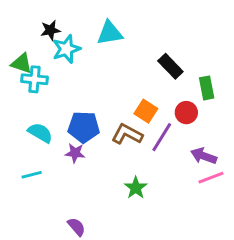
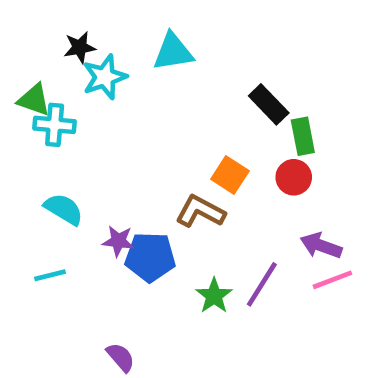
green rectangle: (207, 88) -> (303, 136), moved
blue pentagon: (84, 127) -> (150, 257), moved
purple line: (162, 137) -> (262, 284), moved

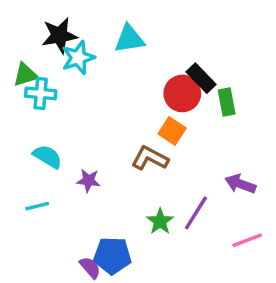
black star: (80, 47) -> (59, 35), size x1.5
green triangle: (34, 100) -> (25, 75), turned -36
red circle: (294, 177) -> (182, 93), moved, size x1.4
blue pentagon: (150, 257) -> (112, 256), moved
pink line: (332, 280) -> (247, 240), moved

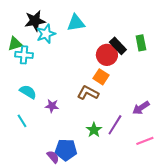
green rectangle: (227, 102) -> (141, 43), moved
purple arrow: (240, 184) -> (141, 108), turned -54
cyan line: (37, 206) -> (22, 121), turned 72

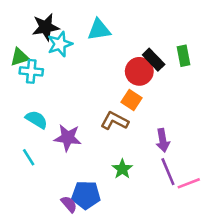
purple star: (52, 106) -> (68, 138), size x1.5
purple arrow: (141, 108) -> (163, 140), moved, turned -66
purple line: (115, 125) -> (168, 172), moved, turned -55

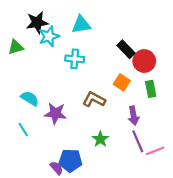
green rectangle: (184, 56) -> (151, 89), moved
cyan cross: (31, 71) -> (75, 59), moved
red circle: (139, 71) -> (144, 61), moved
orange square: (131, 100) -> (122, 82), moved

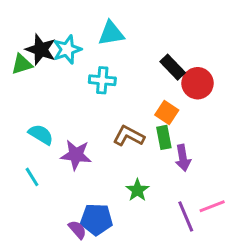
black star: (37, 22) -> (41, 50), moved, turned 30
green rectangle: (151, 89) -> (164, 137), moved
purple line: (138, 141) -> (186, 216), moved

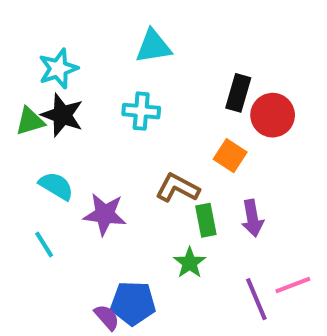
black star: (41, 50) -> (62, 115), moved
cyan star: (67, 50) -> (58, 69), moved
green triangle: (22, 64) -> (30, 121), moved
black rectangle: (173, 67) -> (238, 93), turned 60
green rectangle: (164, 137) -> (206, 220), moved

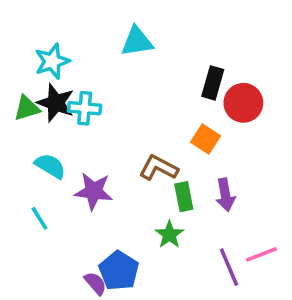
cyan cross: (141, 111) -> (85, 108), moved
blue pentagon: (133, 303) -> (119, 271), turned 30

